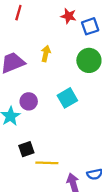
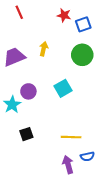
red line: (18, 13) -> (19, 12), turned -40
yellow line: (47, 163) -> (71, 137), moved

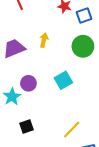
yellow line: (71, 137) -> (72, 130), turned -48

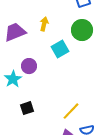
cyan square: (63, 80) -> (60, 49), moved

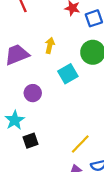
cyan star: (13, 79) -> (15, 120), moved

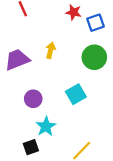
cyan square: (68, 74) -> (76, 94), moved
cyan star: (15, 120) -> (46, 126), moved

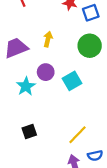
purple circle: (33, 99) -> (46, 72), moved
cyan star: (46, 126) -> (26, 86), moved

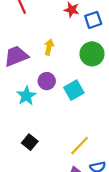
black square: (29, 131) -> (30, 142), turned -32

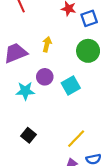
cyan star: (26, 96) -> (25, 91), turned 30

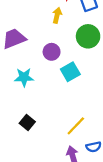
yellow arrow: (47, 44) -> (57, 15), moved
purple circle: (45, 77) -> (52, 52), moved

